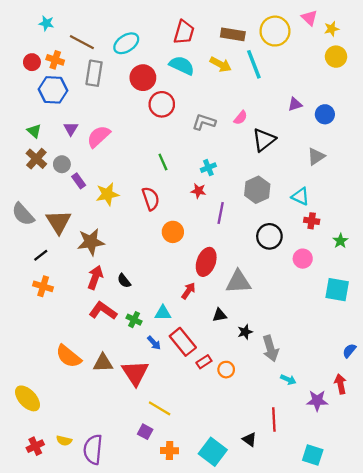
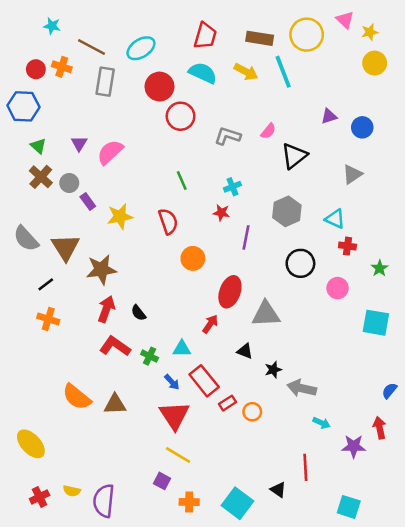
blue hexagon: (53, 90) -> (23, 106), moved
black triangle: (219, 315) -> (245, 351), turned 32
gray arrow: (271, 348) -> (302, 388), turned 120
red triangle: (135, 373) -> (174, 415), moved

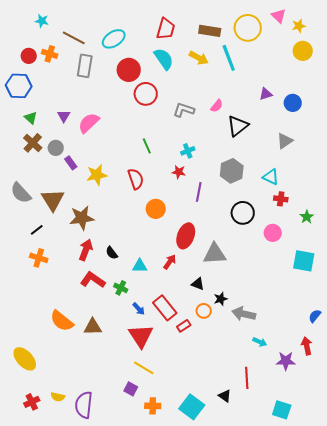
cyan semicircle: (203, 73) -> (164, 59), turned 30
cyan triangle: (182, 349) -> (140, 266), moved
orange circle: (252, 412) -> (204, 311), moved

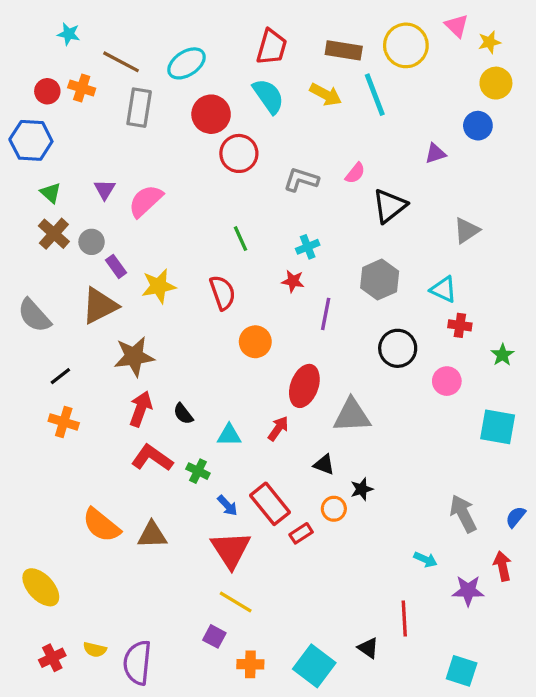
blue circle: (293, 103) -> (478, 126), moved
brown triangle: (53, 200) -> (100, 306), moved, turned 35
gray arrow: (244, 314) -> (463, 514), moved, turned 50

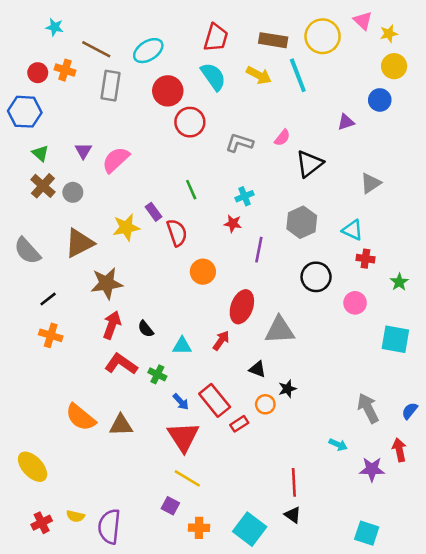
purple rectangle: (116, 266) -> (153, 212), moved
red line: (404, 618) -> (294, 482), moved

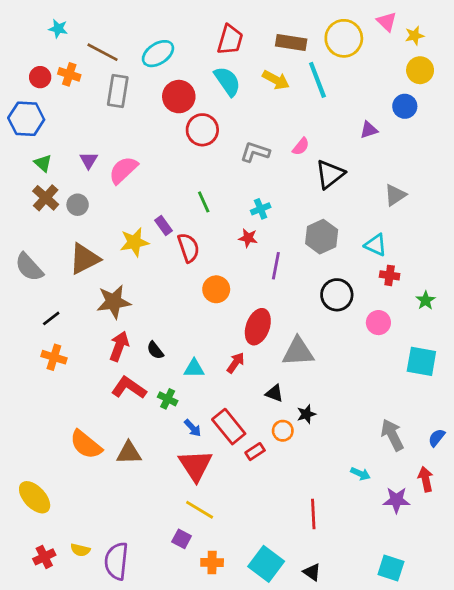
black triangle: (293, 515) -> (312, 572), moved

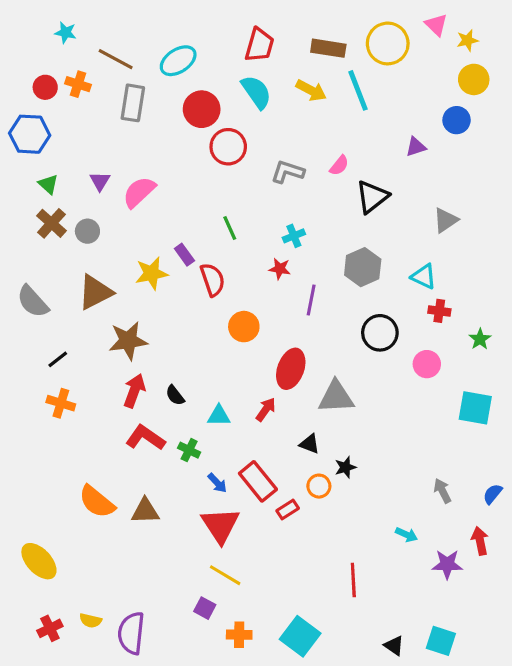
gray arrow: (392, 435) -> (442, 491), size x0.7
black triangle: (312, 572) -> (394, 646), moved

